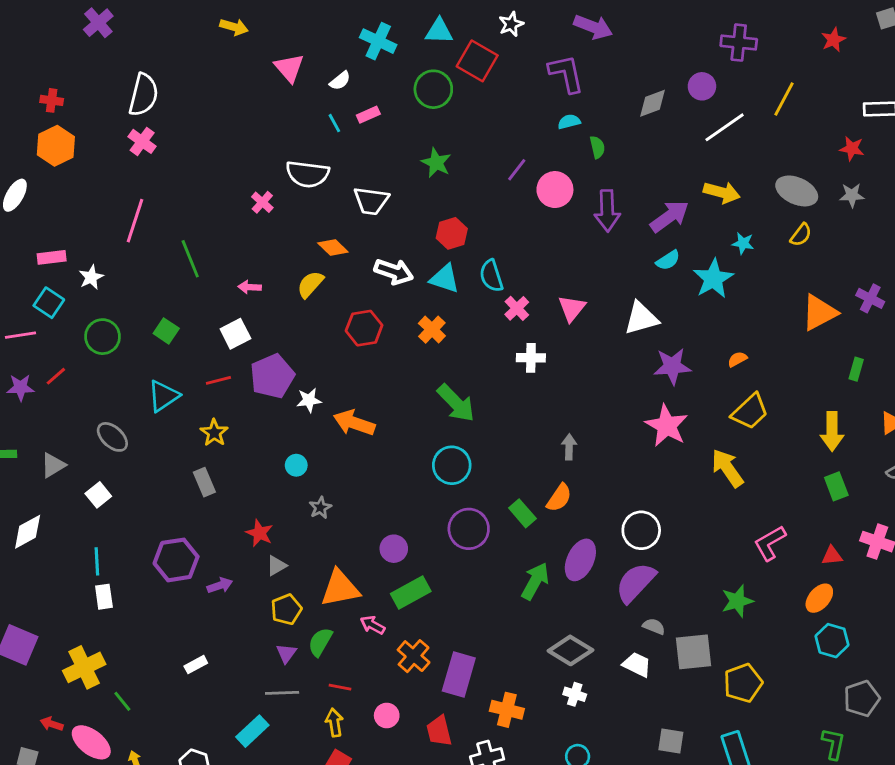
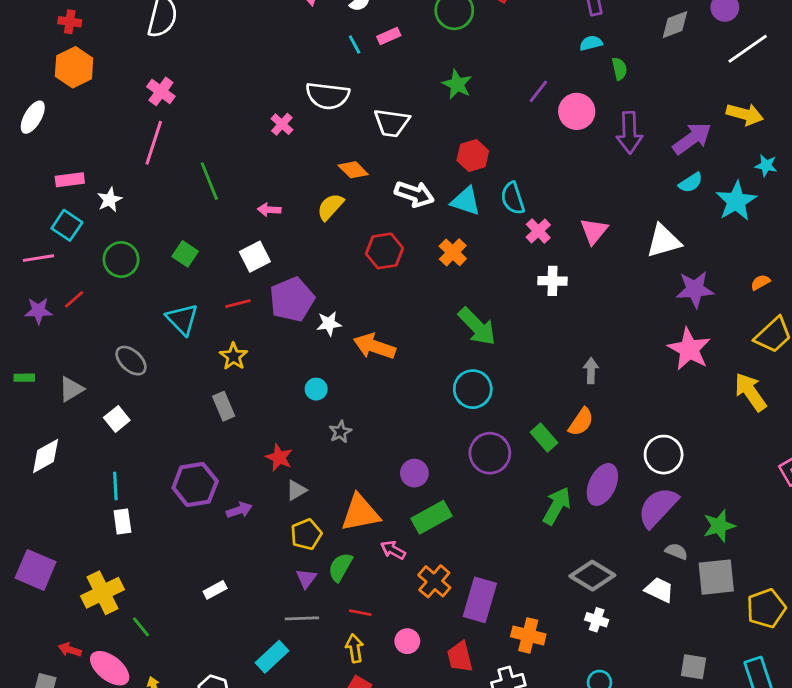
pink cross: (142, 141) -> (161, 91), moved
cyan triangle: (163, 396) -> (182, 319), turned -40
green star: (737, 601) -> (719, 526), moved

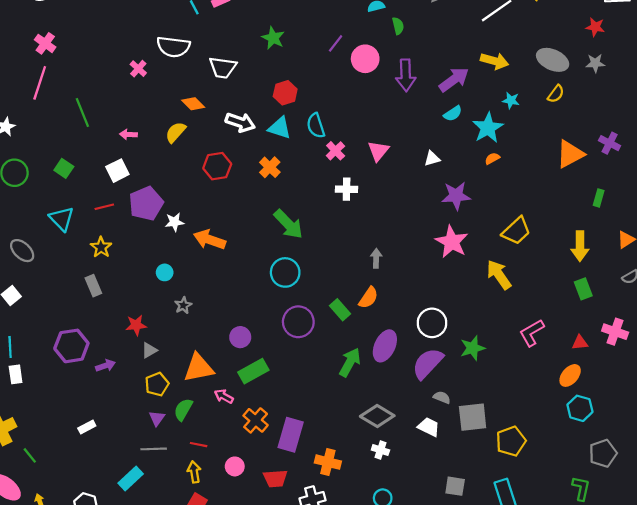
white triangle: (664, 241) -> (432, 158), size x0.6
orange semicircle: (760, 282) -> (492, 158), moved
red star: (279, 457) -> (136, 325), turned -30
green star: (719, 526) -> (473, 348), moved
red trapezoid: (460, 657) -> (275, 478), turned -80

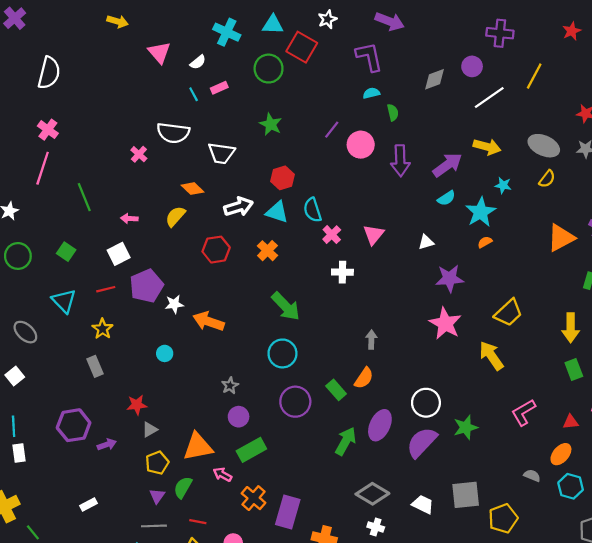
white arrow: (240, 122) -> (239, 207), turned -36
gray star: (183, 305) -> (230, 386), moved
gray semicircle: (442, 397) -> (532, 476), moved

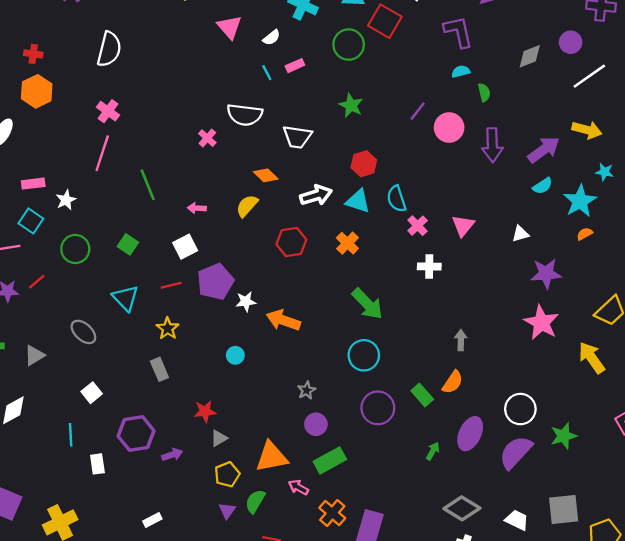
white square: (15, 376) -> (92, 393), moved
green arrow: (346, 441) -> (433, 451), size x0.6
white rectangle: (19, 453) -> (97, 464), moved

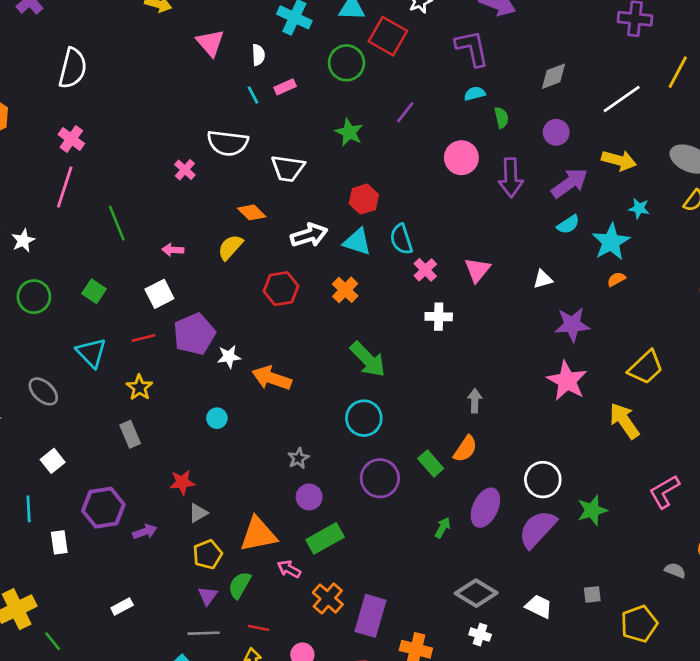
white semicircle: (272, 38) -> (258, 55), turned -54
purple circle: (571, 42) -> (556, 132), moved
purple line: (418, 111) -> (405, 112), moved
gray square: (564, 510) -> (592, 594), size x0.5

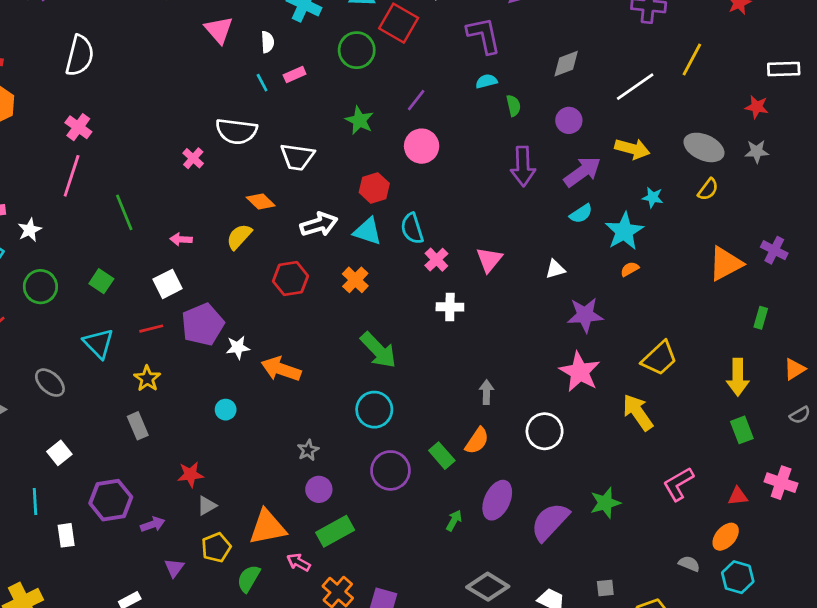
pink circle: (461, 158) -> (422, 146), moved
white circle: (543, 480) -> (545, 431), moved
purple triangle: (208, 596) -> (174, 568), moved

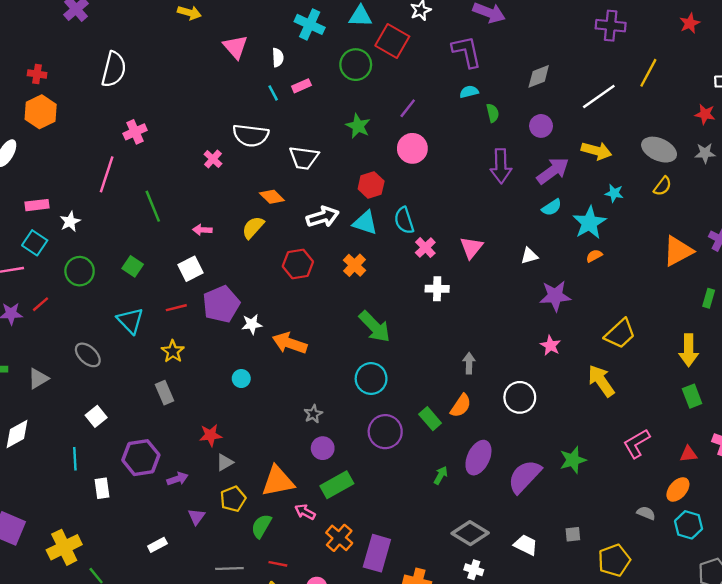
pink cross: (78, 127) -> (135, 132), moved, turned 30
pink star: (580, 372) -> (550, 345), size x0.6

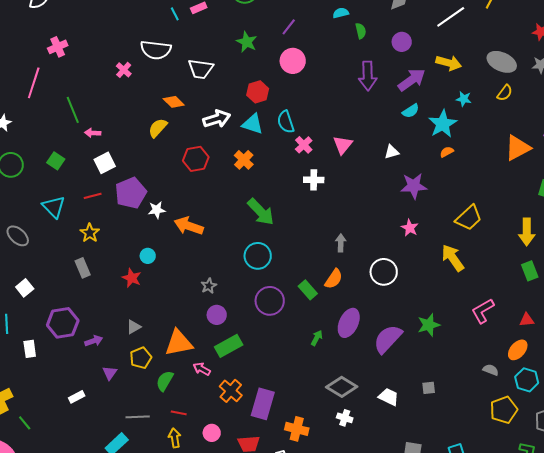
pink arrow: (202, 230) -> (93, 133), moved
red star: (211, 435) -> (132, 278), moved, turned 30
yellow pentagon: (614, 560) -> (504, 410), moved

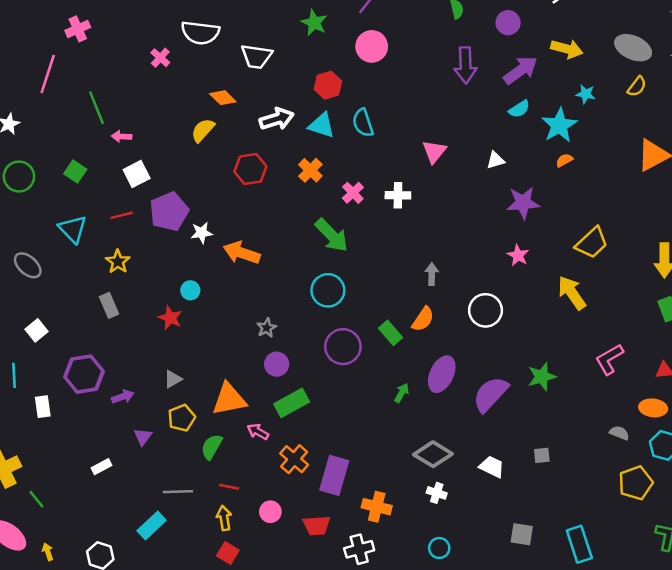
pink cross: (304, 145) -> (353, 193), moved
orange ellipse: (518, 350) -> (653, 408), turned 55

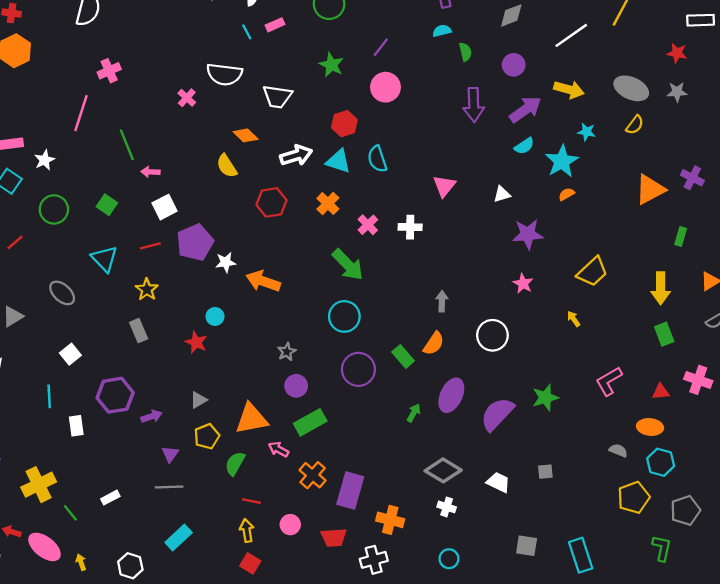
yellow semicircle: (203, 130) -> (227, 166), turned -75
yellow arrow: (572, 293) -> (574, 319), size x0.5
white rectangle: (102, 467) -> (110, 498), moved
gray line: (178, 492) -> (169, 487), moved

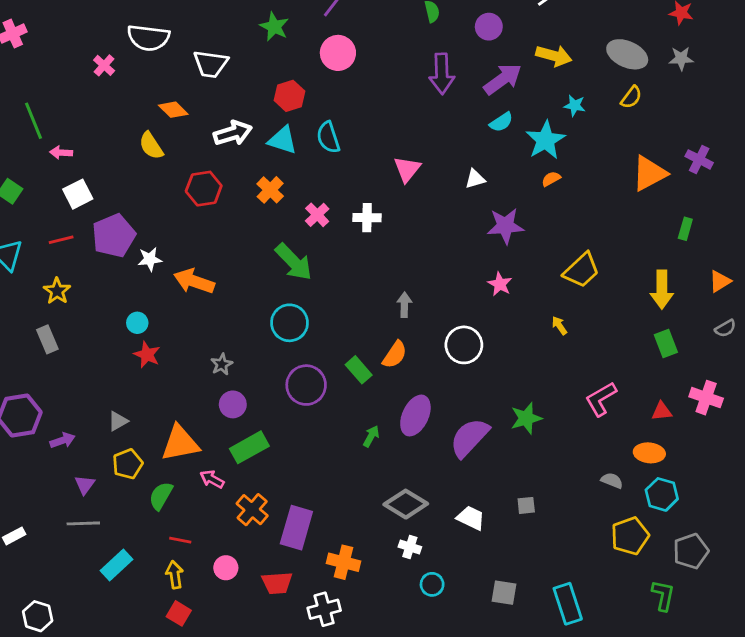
red star: (196, 342) -> (147, 355), moved
cyan rectangle: (179, 538) -> (117, 565), moved
cyan circle: (449, 559) -> (432, 584), moved

